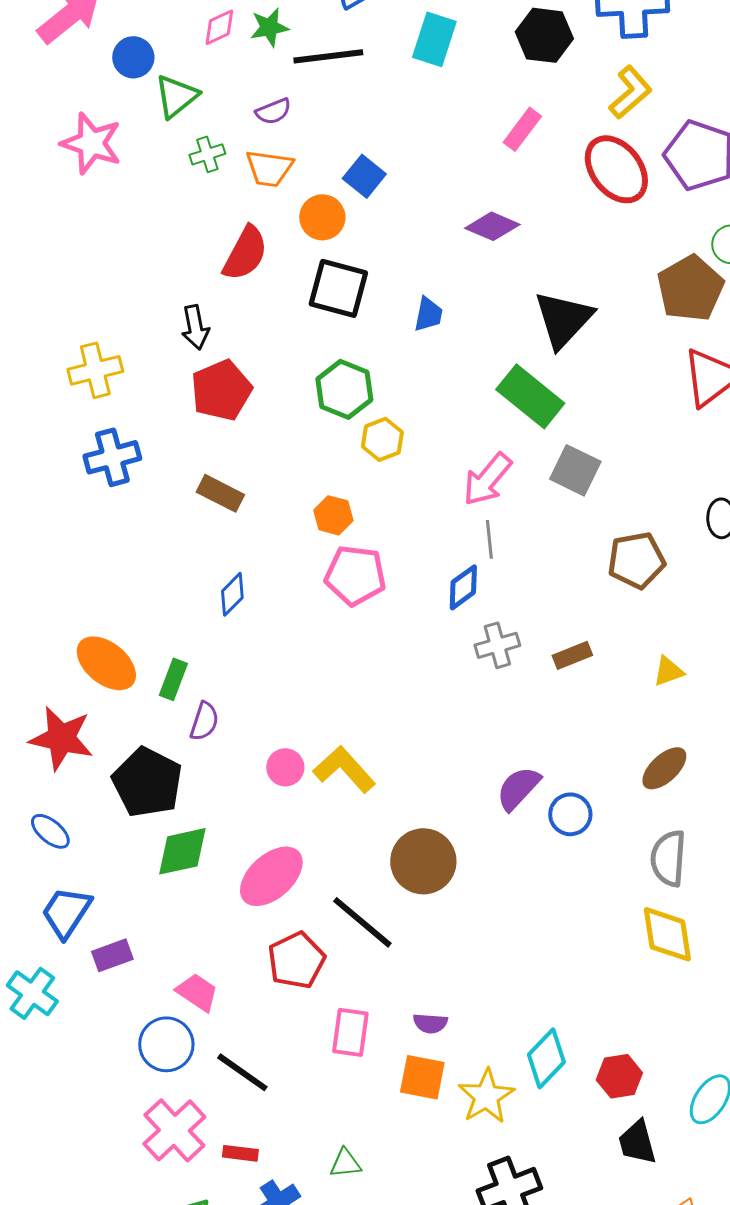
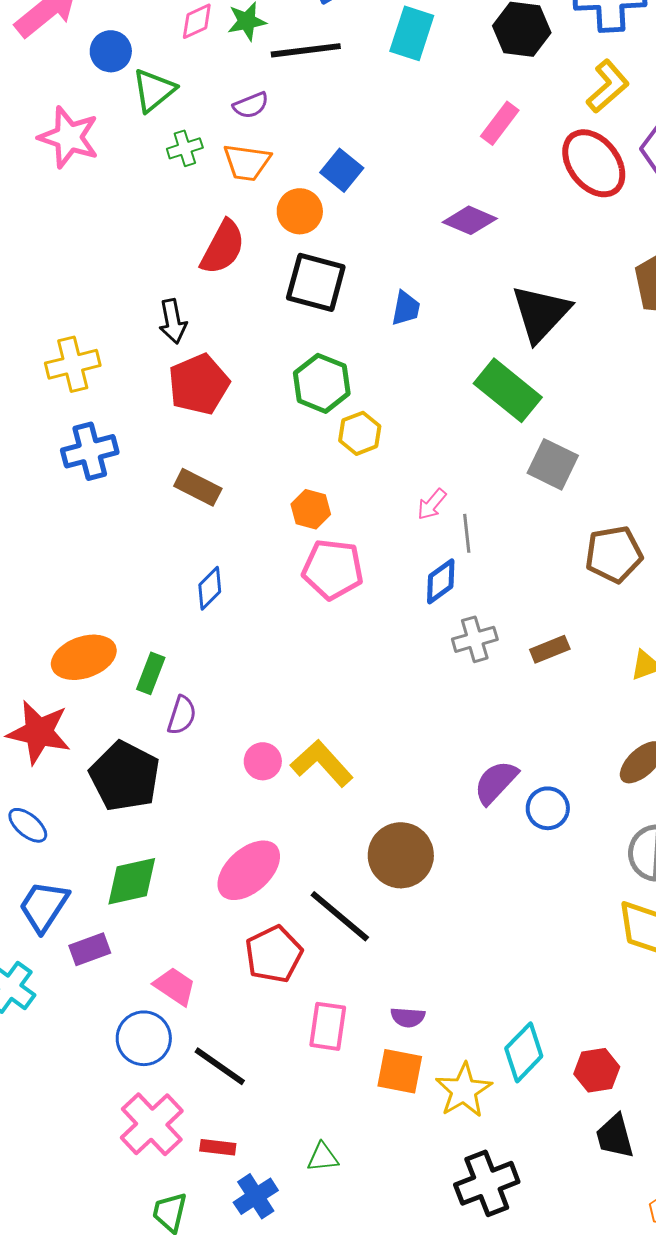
pink arrow: (487, 479) -> (432, 504), moved, size x0.6
orange ellipse: (106, 663) -> (84, 657), turned -58
green diamond: (182, 851) -> (132, 881), moved

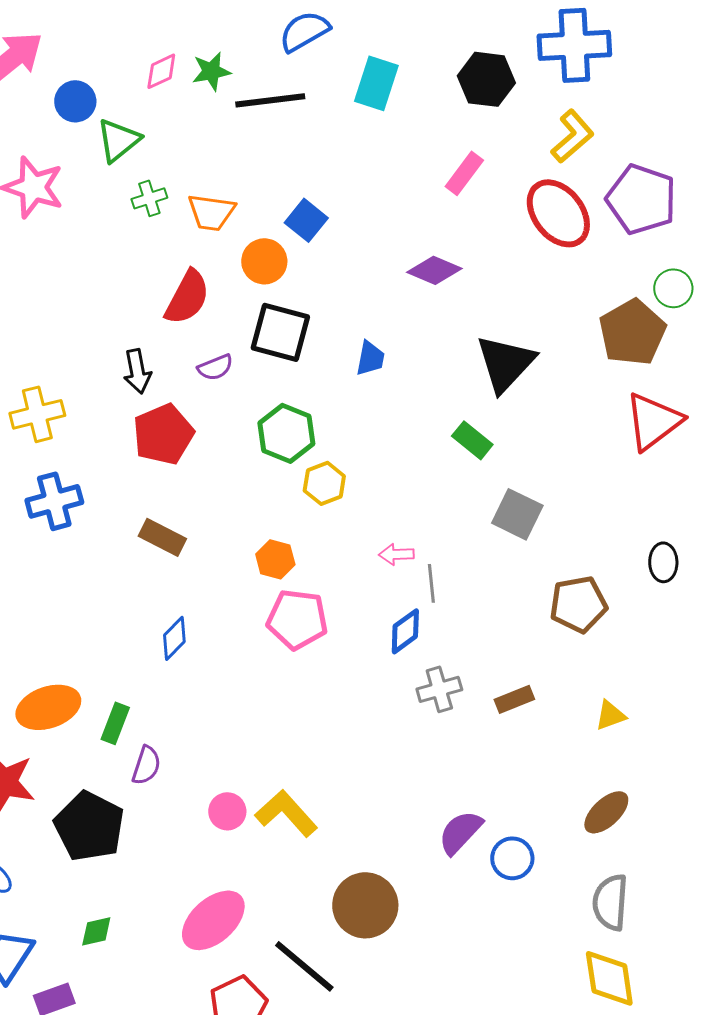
purple semicircle: (251, 105) -> (215, 367), moved
green rectangle: (508, 390) -> (472, 440), size x0.6
pink arrow: (432, 504) -> (396, 554), turned 48
green diamond: (132, 881) -> (96, 931), size x0.6

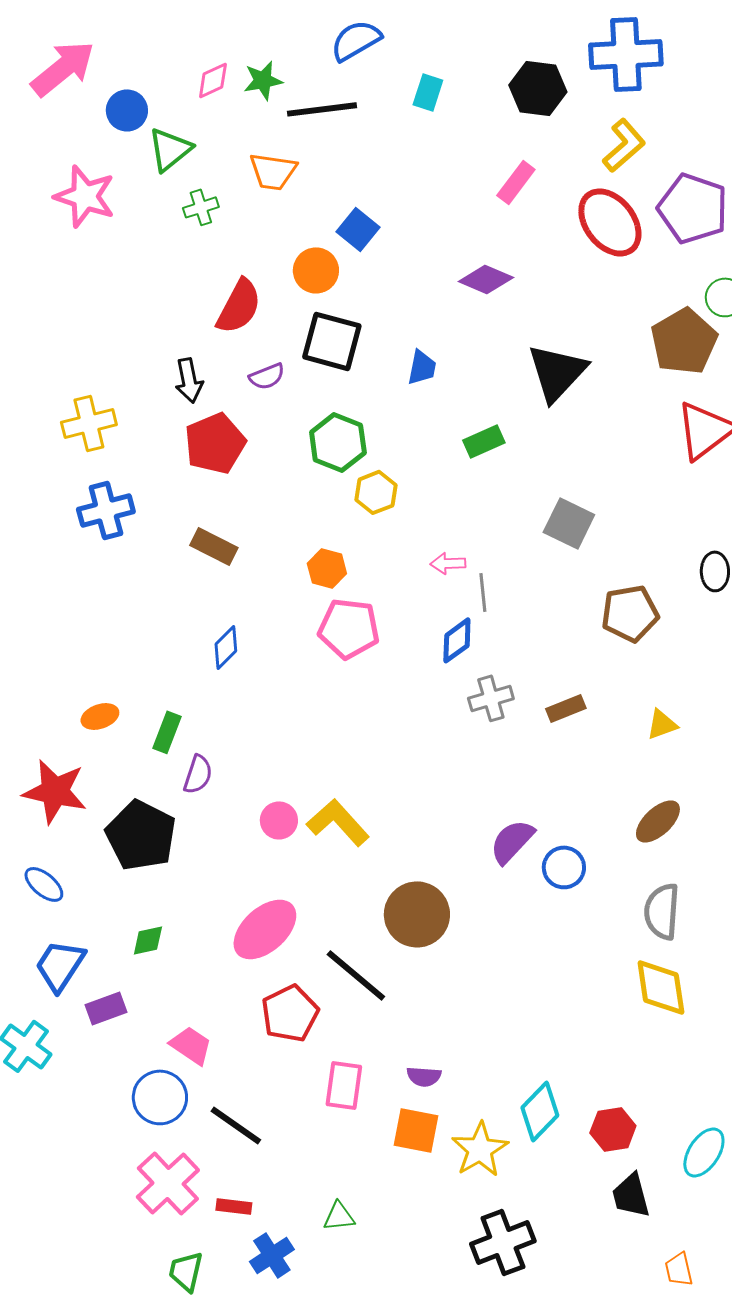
cyan rectangle: (376, 83) -> (428, 92), size x0.7
orange trapezoid: (211, 212) -> (273, 171), moved
green rectangle: (472, 440) -> (484, 441), moved, turned -63
orange ellipse: (48, 707) -> (100, 716), size x0.6

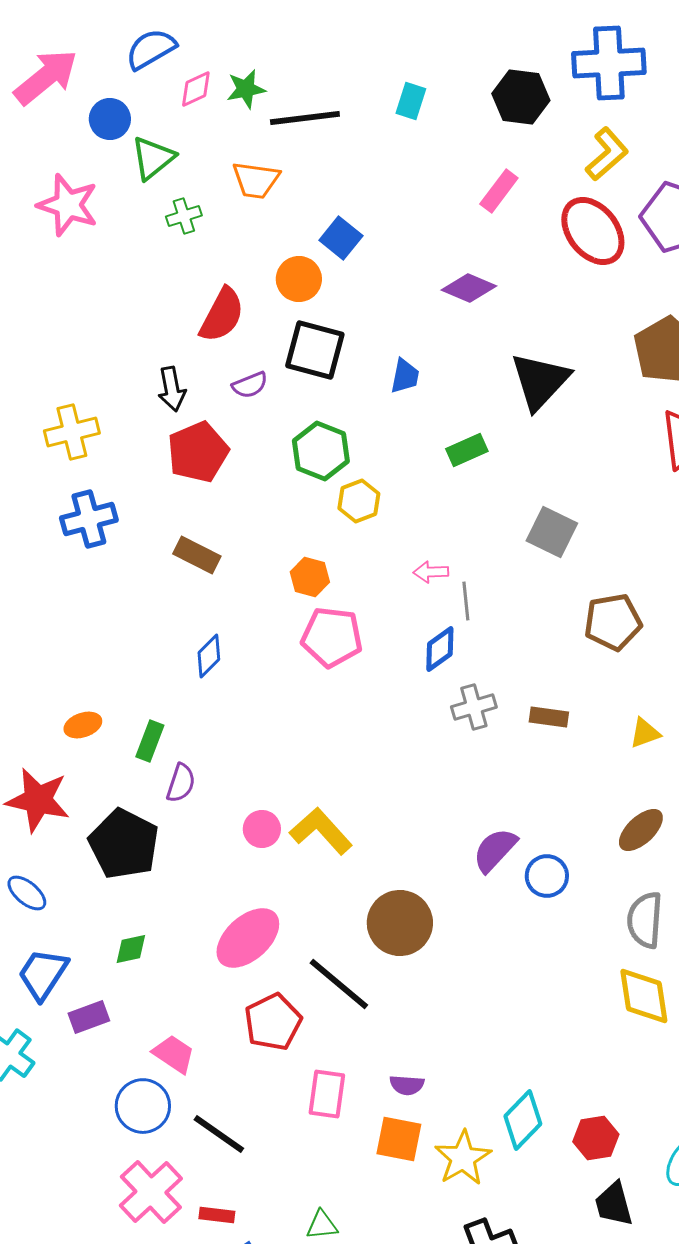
blue semicircle: (356, 40) -> (151, 49), moved
brown rectangle: (566, 708) -> (549, 717), turned 30

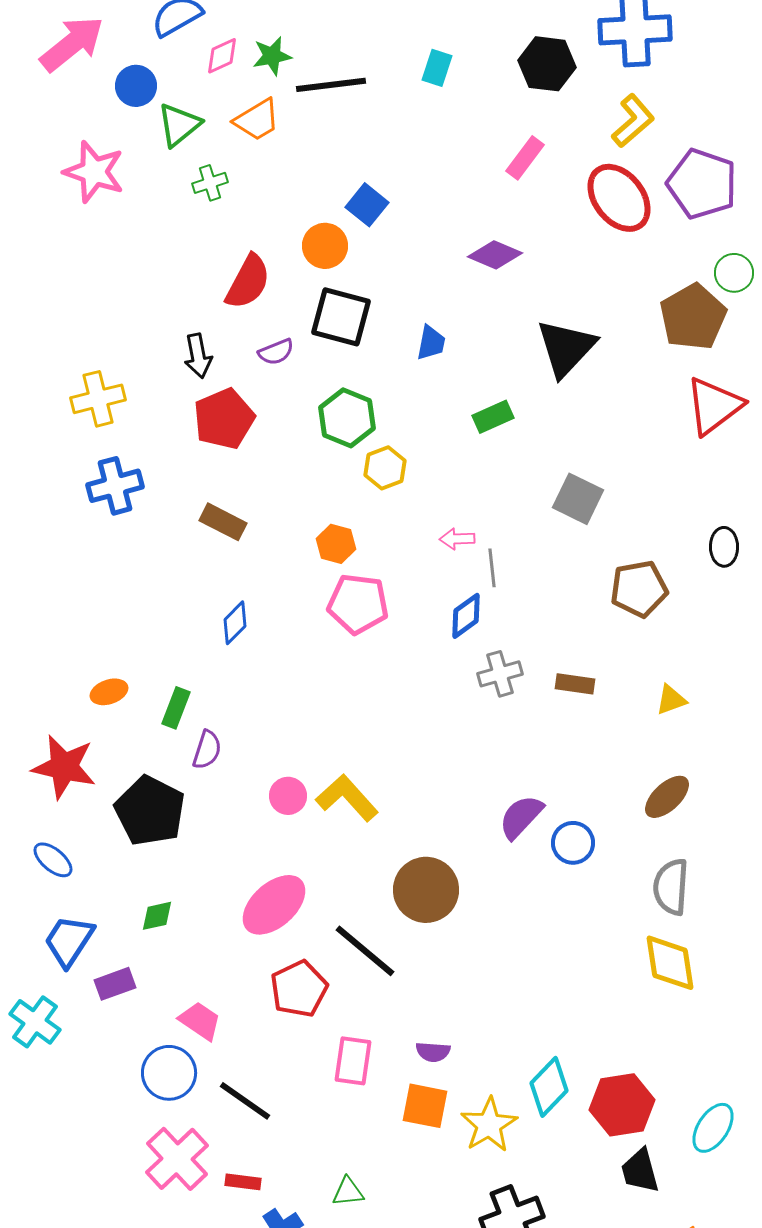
orange trapezoid: (256, 180) -> (257, 120), moved, turned -39
red hexagon: (596, 1138) -> (622, 1105), size x1.4

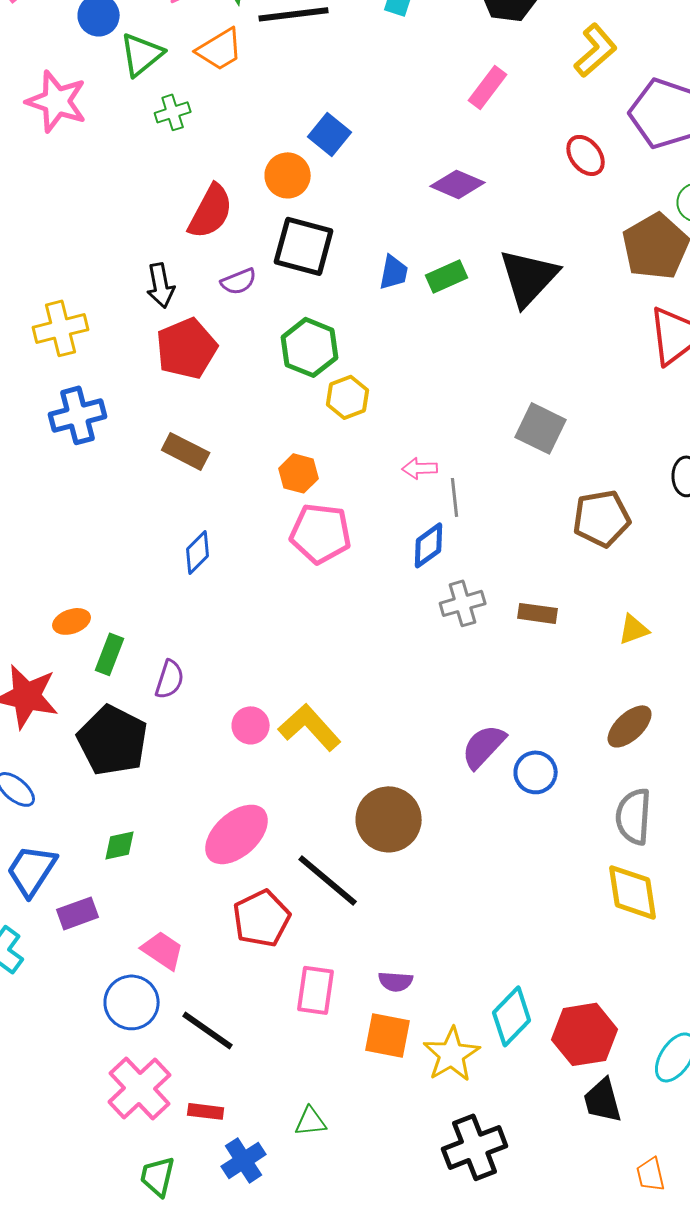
red ellipse: (619, 198) -> (586, 155), moved, size x0.6
green rectangle: (493, 417) -> (447, 276), moved
green rectangle: (176, 708) -> (110, 654), moved

